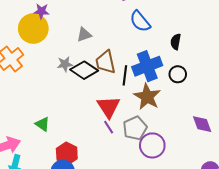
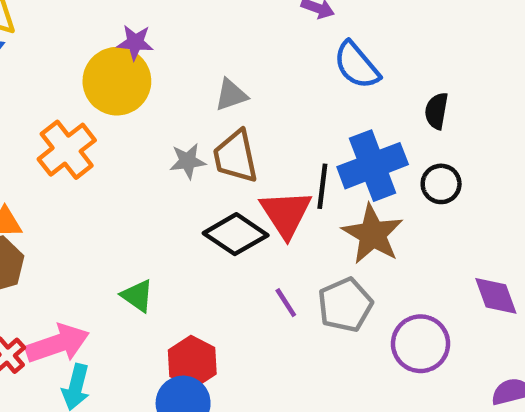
brown trapezoid: (105, 62) -> (236, 157), moved
black diamond: (84, 70) -> (236, 234), moved
red triangle: (109, 107) -> (286, 214), moved
purple circle: (152, 145) -> (421, 344), moved

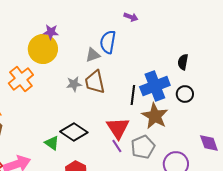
blue semicircle: (357, 65) -> (108, 42), moved, turned 50
red triangle: (286, 214) -> (118, 128), moved
black diamond: (236, 234) -> (74, 132), moved

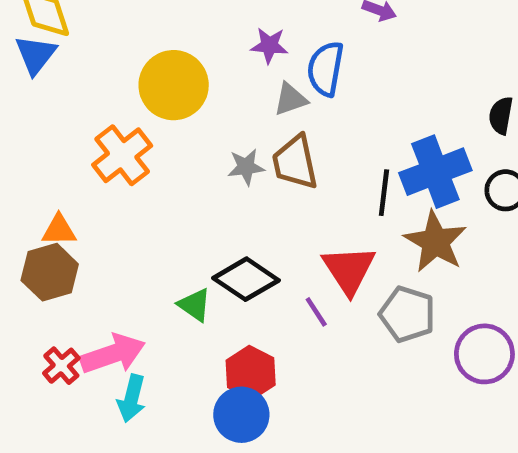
purple star: (51, 32) -> (269, 45), moved
purple line: (117, 146) -> (316, 312), moved
gray pentagon: (143, 147) -> (407, 314), turned -30

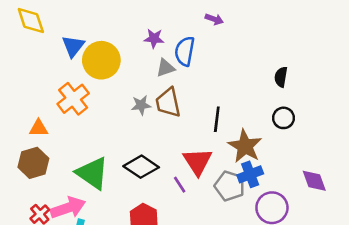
blue triangle: (36, 55) -> (73, 46), moved
blue cross: (435, 172) -> (250, 174), moved, size x0.7
orange triangle: (59, 230) -> (38, 128), moved
green triangle: (195, 305) -> (92, 173), moved, size x1.8

